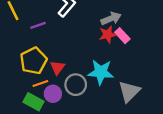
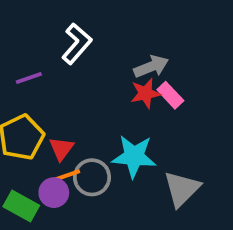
orange line: (40, 84) -> (67, 175), moved

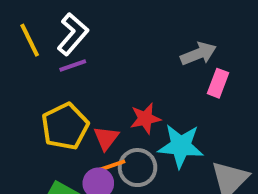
white L-shape: (77, 44) -> (73, 34), moved
red star: (145, 93) -> (145, 119), moved
pink rectangle: (170, 95) -> (218, 83), turned 64

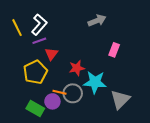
gray arrow: (198, 54) -> (97, 21), moved
red triangle: (106, 138) -> (51, 54), moved
orange line: (112, 166) -> (60, 92), turned 32

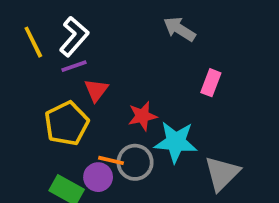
gray arrow: (97, 21) -> (179, 29), turned -126

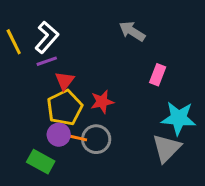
yellow pentagon: (67, 123) -> (65, 108), moved
cyan star: (176, 142) -> (179, 118), moved
purple circle: (98, 177) -> (59, 135), moved

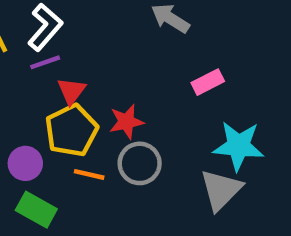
pink rectangle: (158, 75) -> (208, 82), turned 42
purple circle: (59, 135) -> (25, 163), moved
gray circle: (96, 139) -> (140, 163), moved

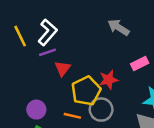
red star: (126, 122) -> (109, 80), moved
yellow pentagon: (71, 130) -> (86, 91), moved

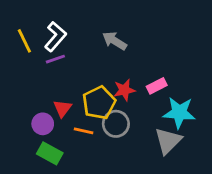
gray arrow: (119, 27) -> (115, 41), moved
pink rectangle: (140, 63) -> (157, 86), moved
red triangle: (62, 68) -> (62, 108), moved

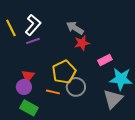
red star: (124, 90) -> (82, 43), moved
red triangle: (62, 108) -> (28, 76), moved

